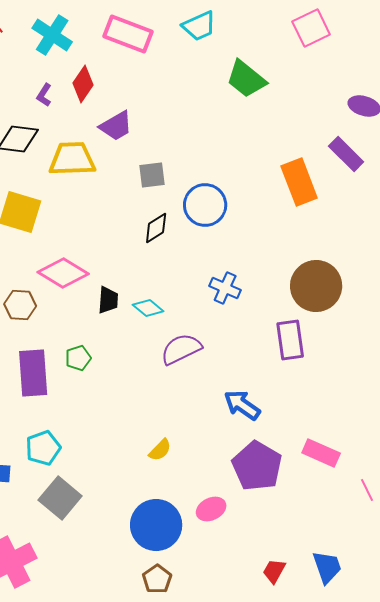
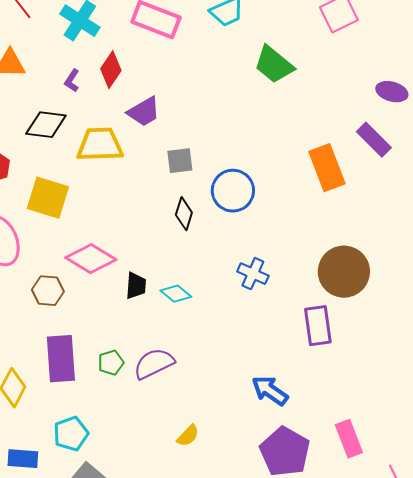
black diamond: (156, 228) -> (184, 214), turned -40
purple semicircle: (181, 349) -> (154, 364), moved
green pentagon: (78, 358) -> (111, 363), moved
pink rectangle: (321, 453) -> (349, 439), turned 45

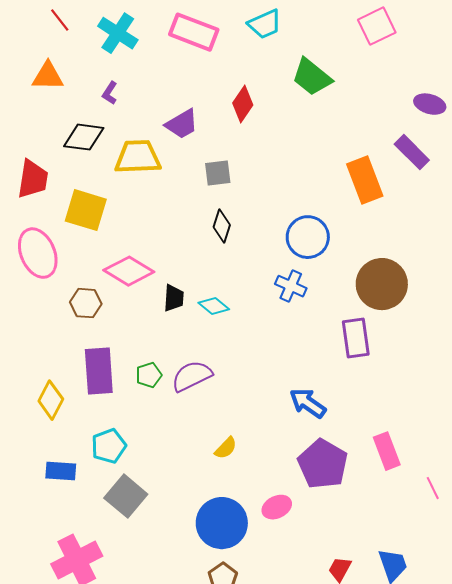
red diamond: (111, 70) -> (243, 104), moved
blue circle: (233, 191) -> (308, 237), moved

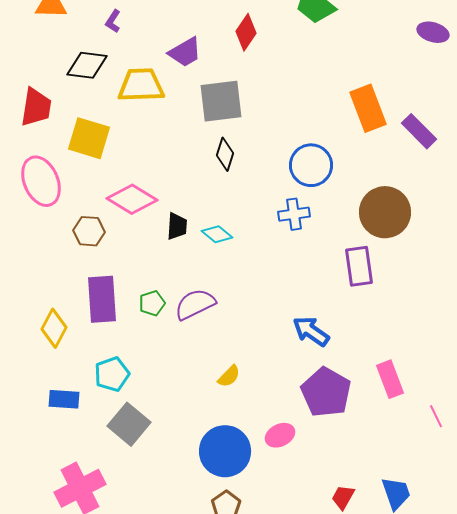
purple rectangle: (412, 152) -> (419, 131), moved
gray square: (218, 173) -> (221, 101), size x1.6
blue cross: (291, 286) -> (294, 214), turned -32

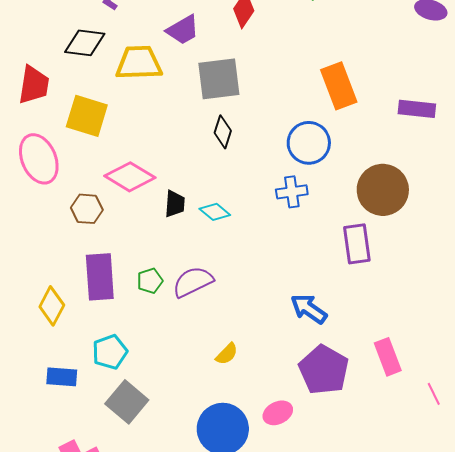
orange rectangle: (368, 108) -> (339, 86), moved
purple rectangle: (419, 131) -> (417, 109), turned -39

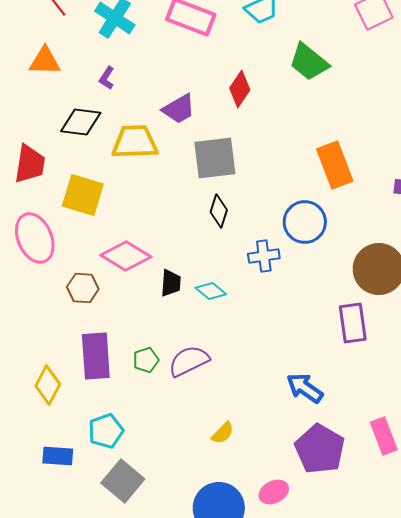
blue cross: (292, 192) -> (264, 256), moved

